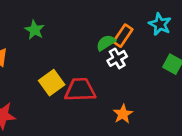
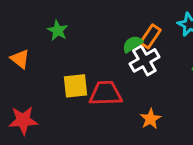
white cross: (117, 58) -> (144, 60), size x1.4
yellow square: (52, 83) -> (76, 86), turned 30

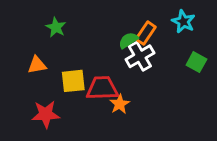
orange triangle: (20, 59) -> (37, 65), moved, turned -48
orange star: (150, 119) -> (120, 104), moved
red star: (23, 120) -> (46, 114), moved

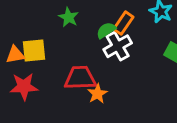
green star: (56, 27) -> (69, 17), moved
yellow square: (73, 81) -> (34, 50), moved
red star: (46, 114) -> (24, 87), moved

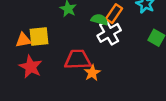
green semicircle: (106, 30) -> (99, 20), turned 49
red star: (24, 87) -> (31, 67), turned 30

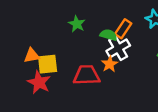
yellow square: (39, 37) -> (48, 64), moved
orange star: (92, 73) -> (110, 64), moved

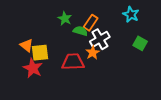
orange rectangle: (123, 29) -> (91, 23), moved
green semicircle: (108, 35) -> (80, 31), moved
orange triangle: (32, 56) -> (27, 45), turned 48

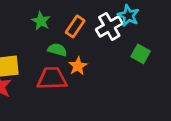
green semicircle: (80, 31) -> (57, 50), moved
white cross: (100, 39) -> (109, 26), moved

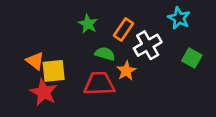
white cross: (109, 26) -> (148, 45), moved

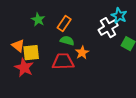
green star: (88, 24) -> (38, 20), moved
orange rectangle: (123, 30) -> (64, 24), moved
white cross: (148, 45) -> (108, 28), moved

